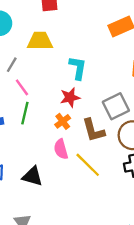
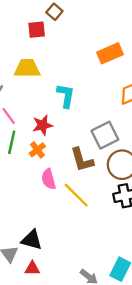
red star: (70, 97) -> (42, 125), moved
orange cross: (63, 121) -> (37, 150), moved
black triangle: (32, 176) -> (32, 240), moved

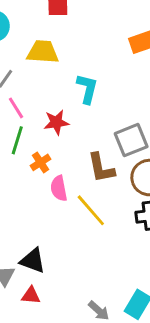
orange cross: (37, 150) -> (40, 162), moved

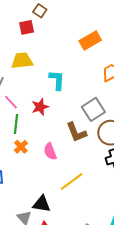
orange cross: (40, 162) -> (21, 147), moved
yellow line: (91, 210) -> (72, 181), moved, turned -75

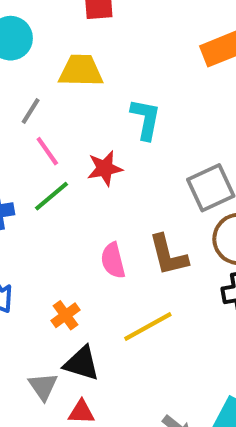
green line: (16, 124) -> (52, 196), turned 36
brown L-shape: (76, 132) -> (168, 255), moved
orange cross: (21, 147) -> (66, 315), moved

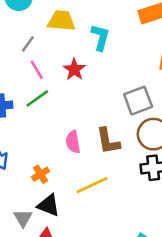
cyan L-shape: (146, 119) -> (100, 37), moved
red star: (105, 168) -> (74, 69), moved, turned -30

